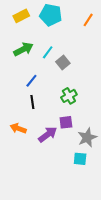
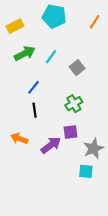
yellow rectangle: (21, 16) -> (15, 26), moved
gray square: (63, 62) -> (77, 68), moved

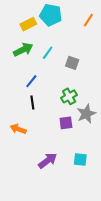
yellow rectangle: (15, 26) -> (28, 24), moved
gray square: (77, 68) -> (72, 63), turned -32
purple arrow: (51, 145) -> (48, 161), moved
gray star: (93, 148) -> (86, 114), moved

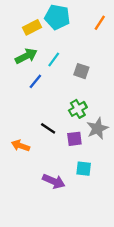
blue line: (31, 81) -> (35, 81), moved
black line: (32, 103) -> (48, 128), moved, turned -48
cyan square: (80, 160) -> (84, 169), moved
purple arrow: (48, 161) -> (54, 181), turned 60

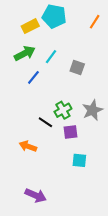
green cross: (78, 109) -> (63, 110), moved
gray star: (97, 128) -> (92, 110), moved
orange arrow: (20, 146) -> (28, 146), moved
purple arrow: (54, 181) -> (36, 195), moved

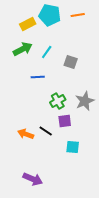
orange line: (95, 22) -> (78, 15), moved, turned 48
blue line: (33, 77) -> (38, 77), moved, turned 48
black line: (45, 122) -> (46, 131), moved

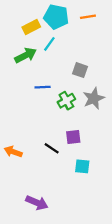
cyan line: (47, 52) -> (49, 44), moved
green cross: (58, 101) -> (66, 101), moved
gray star: (85, 101) -> (94, 98), moved
orange arrow: (26, 134) -> (13, 152), moved

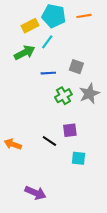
blue line: (43, 87) -> (48, 73), moved

